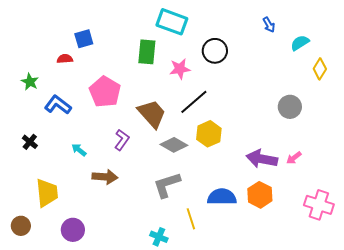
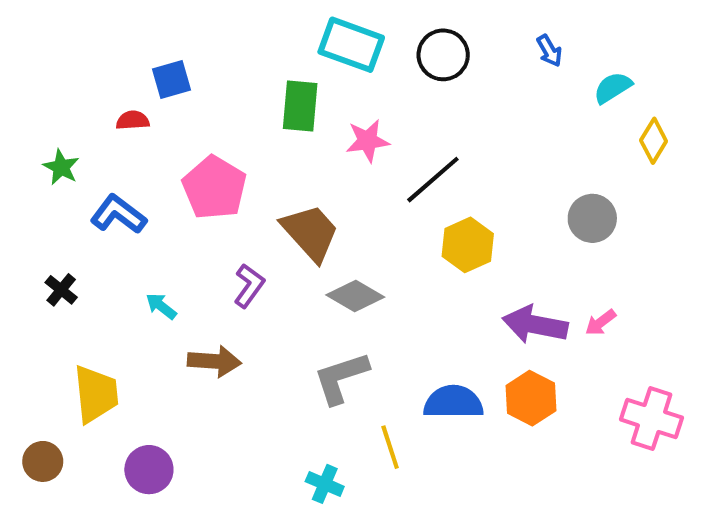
black circle: (215, 51) -> (443, 55), moved
black line: (194, 102) -> (433, 180), moved
yellow hexagon: (209, 134) -> (468, 245), moved

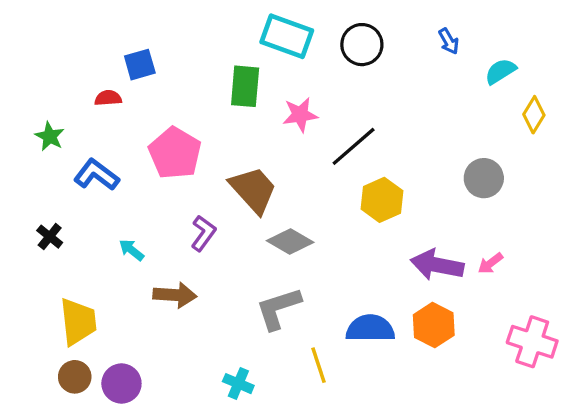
brown circle: (43, 461) -> (75, 377), moved
cyan cross: (325, 484) -> (238, 384), moved

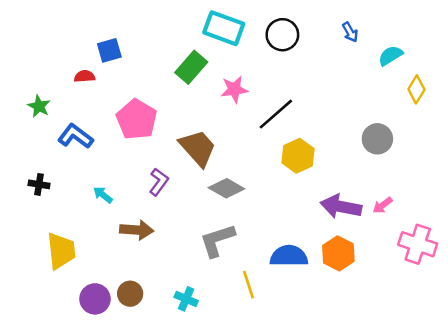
green rectangle: (245, 86) -> (191, 67), turned 36
black cross: (50, 237) -> (39, 184), turned -30
pink cross: (532, 342) -> (418, 244), moved
brown circle: (75, 377) -> (130, 294), moved

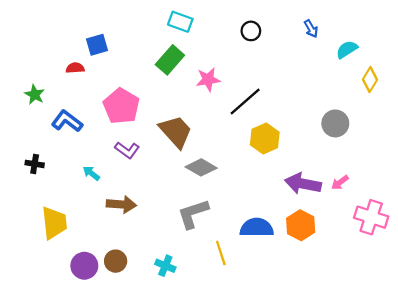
cyan rectangle: (224, 28) -> (180, 22), moved, size x0.7
black circle: (282, 35) -> (251, 31), size x0.7
purple L-shape: (159, 182) -> (127, 150), moved, turned 90

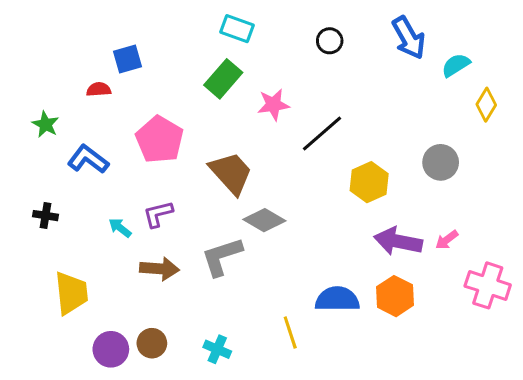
blue arrow: (311, 29) -> (409, 38), size x1.8
yellow hexagon: (265, 138) -> (369, 182), moved
purple L-shape: (127, 150) -> (158, 214), moved, turned 130
gray L-shape: (193, 214) -> (222, 257), moved

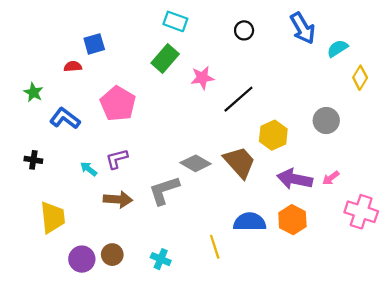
brown trapezoid: (231, 173) -> (240, 162), moved

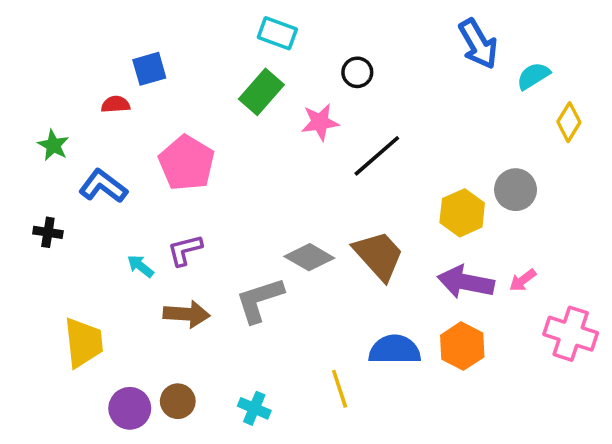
black circle: (244, 30) -> (357, 72), moved
yellow hexagon: (273, 135) -> (462, 213), moved
black cross: (33, 160) -> (48, 232), moved

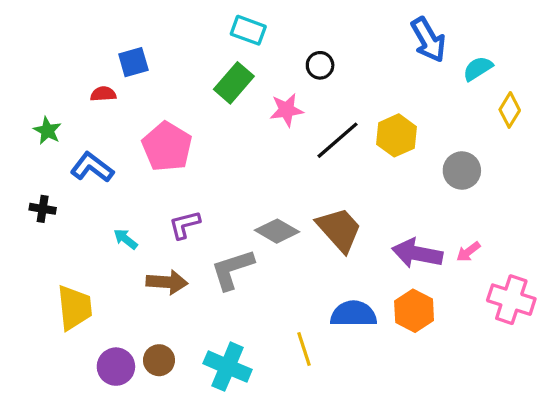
yellow hexagon: (462, 213) -> (397, 135), moved
purple L-shape: (185, 250) -> (185, 225), moved
cyan cross: (254, 408) -> (228, 367), size x1.6

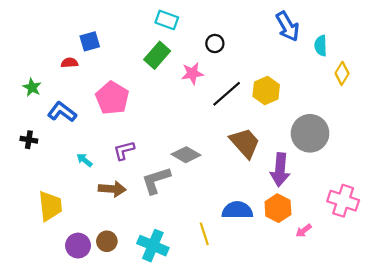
cyan semicircle: (478, 68) -> (321, 46), turned -60
gray circle: (462, 171) -> (310, 133), moved, size x1.5
brown trapezoid: (339, 229) -> (245, 143), moved
pink arrow: (468, 252) -> (304, 231), moved
purple arrow: (417, 253) -> (280, 170), turned -96

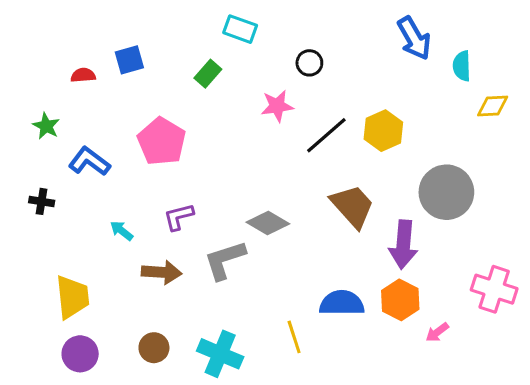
green rectangle: (157, 55) -> (208, 74), moved, size x0.7
red semicircle: (69, 63) -> (83, 75), moved
yellow diamond: (342, 73) -> (493, 106), turned 55
purple circle: (78, 246) -> (80, 354), moved

